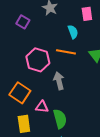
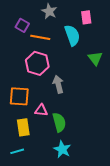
cyan semicircle: (73, 32) -> (72, 35), size x1.5
orange line: (66, 52) -> (40, 37), moved
orange square: (20, 93) -> (19, 96), turned -30

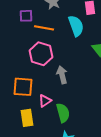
purple square: (22, 25) -> (26, 16), turned -32
pink triangle: (41, 110) -> (45, 101), turned -40

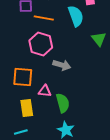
gray arrow: (62, 75) -> (62, 65), turned 120
pink triangle: (45, 101) -> (45, 91), turned 40

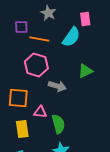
cyan semicircle: (76, 16) -> (71, 37), turned 55
green triangle: (99, 39) -> (85, 71), moved, turned 42

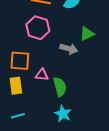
gray arrow: (57, 86) -> (69, 49), moved
yellow rectangle: (22, 129) -> (16, 86), moved

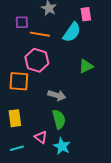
gray arrow: (69, 49) -> (57, 95), moved
orange square: (20, 61) -> (19, 81), moved
pink triangle: (42, 75) -> (41, 137), moved, turned 32

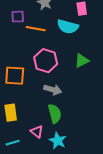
cyan semicircle: (72, 32) -> (68, 27), turned 70
pink hexagon: (37, 60) -> (46, 61), moved

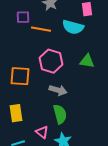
green triangle: (82, 61) -> (87, 61), turned 35

